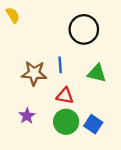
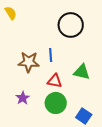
green triangle: (97, 73) -> (82, 72), moved
blue square: (93, 124) -> (84, 116), moved

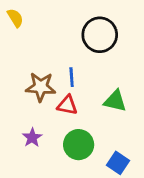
red triangle: (55, 81) -> (67, 105), moved

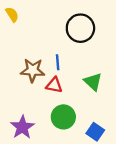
green triangle: (115, 101) -> (93, 82), turned 30
purple star: (32, 138) -> (22, 127), moved, size x1.5

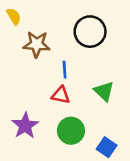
brown star: (33, 70) -> (37, 44), moved
purple star: (22, 127) -> (25, 126), moved

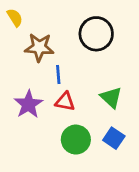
blue line: (65, 70) -> (58, 74), moved
purple star: (25, 126) -> (28, 104), moved
blue square: (107, 147) -> (114, 138), moved

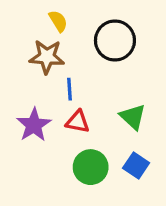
yellow semicircle: (15, 18) -> (58, 21), moved

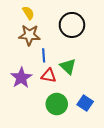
yellow semicircle: (58, 21) -> (28, 13), moved
green triangle: (133, 117) -> (68, 67), moved

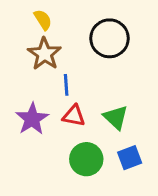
brown star: (29, 35) -> (44, 54), turned 30
green triangle: (68, 67) -> (116, 117), moved
blue square: (85, 103) -> (130, 158), turned 35

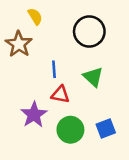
brown star: (44, 54) -> (19, 44), moved
green triangle: (116, 117) -> (93, 77), moved
purple star: (32, 119) -> (34, 115), moved

